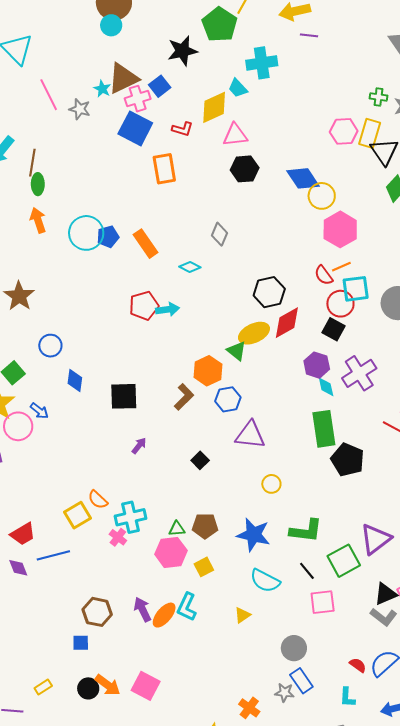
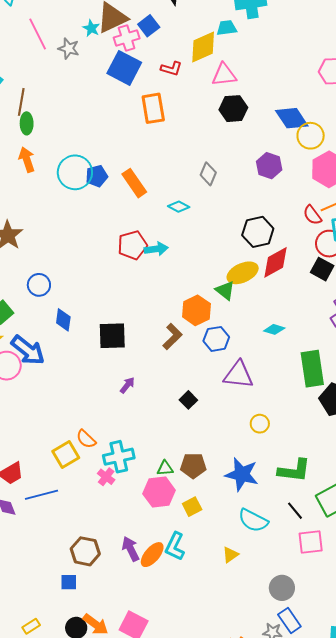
cyan trapezoid: (238, 88) -> (227, 28), turned 125
purple hexagon: (317, 365) -> (269, 166), moved
cyan diamond: (326, 387) -> (274, 329), moved, turned -60
blue arrow: (39, 411) -> (28, 350), size x1.8

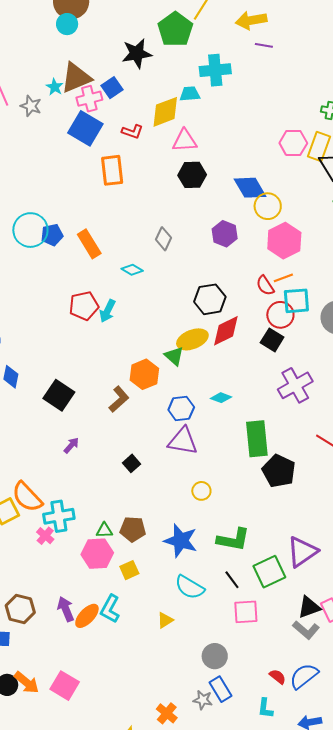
cyan arrow: (156, 249) -> (107, 311), turned 120
black square: (112, 336) -> (59, 395), turned 32
blue hexagon: (216, 339) -> (181, 409), moved
orange semicircle: (86, 439) -> (27, 497), size x1.6

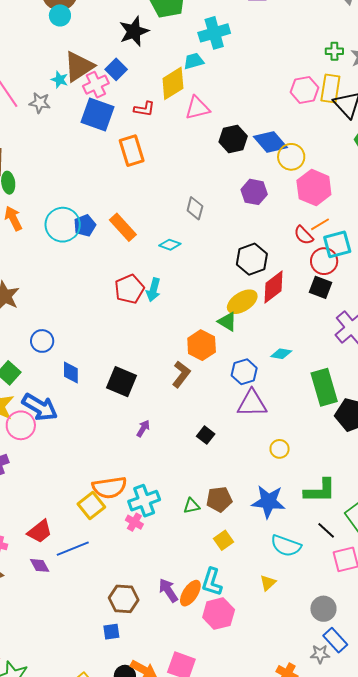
black hexagon: (192, 175) -> (233, 139), moved
orange semicircle: (27, 497) -> (109, 487), turned -44
pink hexagon: (97, 554) -> (219, 614), moved

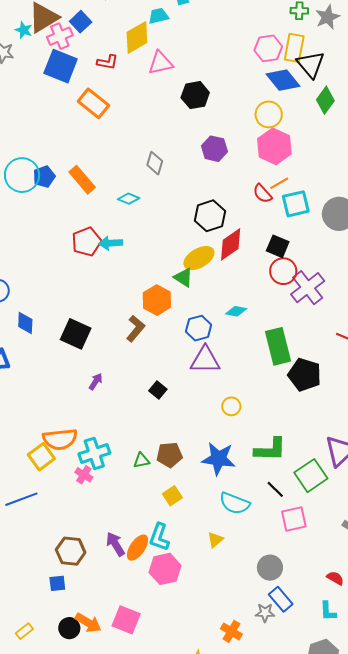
blue diamond: (270, 142) -> (283, 80), moved
orange rectangle: (132, 151) -> (93, 103), turned -36
yellow circle: (291, 157) -> (269, 114), moved
red circle: (324, 261) -> (283, 271), moved
cyan arrow: (153, 290) -> (111, 243), turned 70

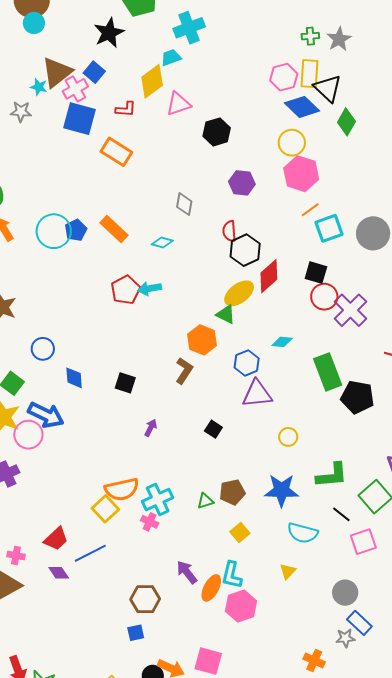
red semicircle: (262, 194) -> (229, 231), moved, turned 45
black square: (76, 334) -> (125, 383), size x0.7
purple arrow: (115, 544) -> (187, 572), moved

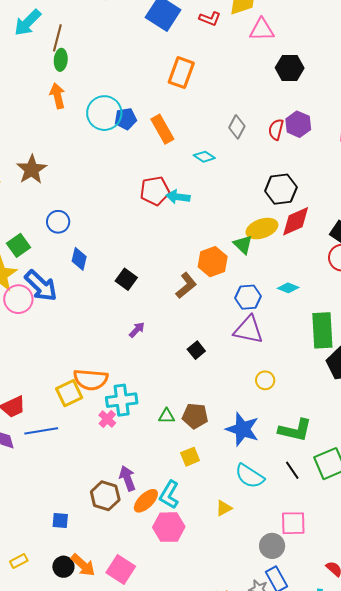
orange rectangle: (116, 152) -> (181, 73), moved, turned 60
red semicircle: (229, 231) -> (276, 130), moved
pink square: (363, 542) -> (293, 523), moved
brown hexagon: (145, 599) -> (105, 496), moved

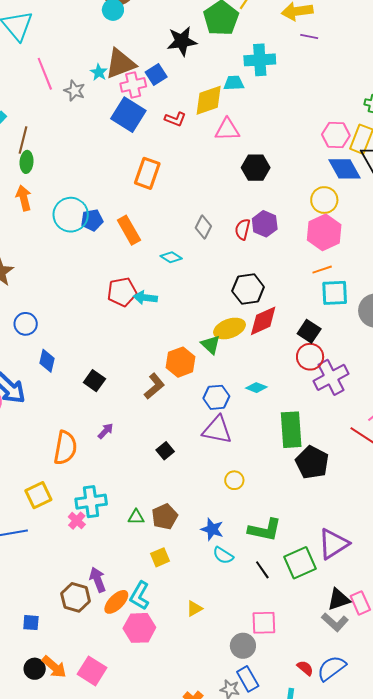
orange semicircle: (91, 380) -> (65, 448), moved, turned -84
brown pentagon: (195, 416) -> (165, 517), turned -30
blue star: (242, 429) -> (212, 529), size x0.7
cyan semicircle: (250, 476) -> (223, 555), moved, size x0.7

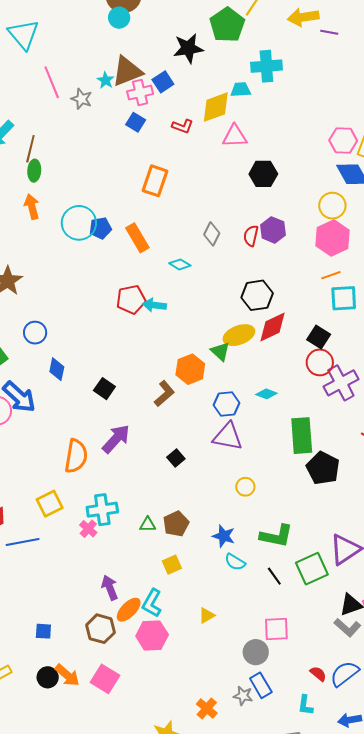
purple line: (309, 36) -> (329, 32), moved
blue square: (128, 115) -> (136, 122), size x0.6
purple arrow: (106, 431) -> (116, 439), size x1.8
brown hexagon: (76, 597) -> (100, 629), moved

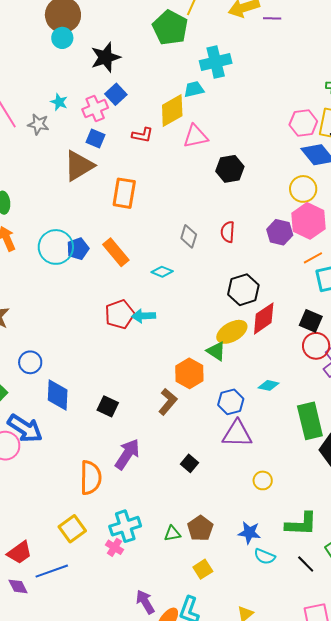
black star: (188, 48) -> (106, 57), moved
brown triangle: (127, 71) -> (79, 166), moved
purple hexagon: (273, 230) -> (280, 232), moved
blue diamond: (57, 369) -> (58, 395), size x1.4

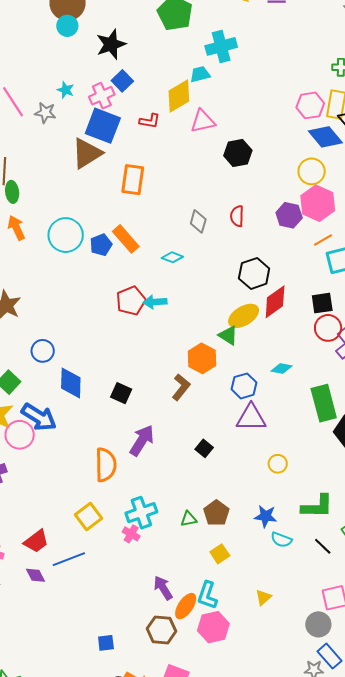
blue square: (96, 139) -> (103, 126), size x1.8
blue pentagon: (78, 249) -> (101, 245), moved
black square: (311, 321) -> (322, 303), turned -30

